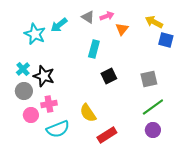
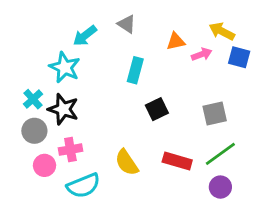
pink arrow: (107, 16) -> (202, 54), moved
orange triangle: (122, 29) -> (176, 41), turned 40
cyan star: (35, 34) -> (65, 67), moved
red rectangle: (107, 135) -> (177, 161), moved, turned 48

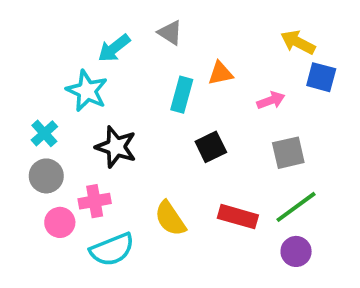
orange triangle: (176, 41) -> (221, 73), moved
pink arrow: (202, 54) -> (271, 100), moved
black star: (63, 109) -> (116, 147), moved

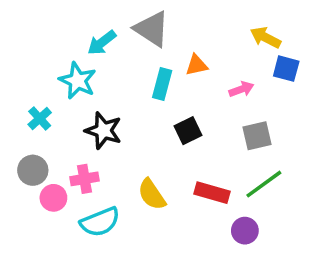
gray triangle: (170, 33) -> (152, 29), size x1.6
gray circle: (46, 176) -> (33, 170), moved
purple circle: (296, 251) -> (245, 231), moved

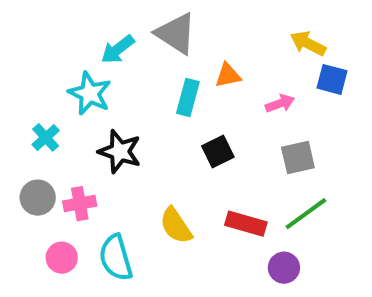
pink cross: (84, 179) -> (80, 204), moved
pink circle: (53, 198) -> (62, 258), moved
cyan semicircle: (100, 222) -> (116, 258), turned 96

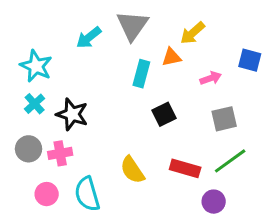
gray triangle: (176, 33) -> (132, 25), turned 32
yellow arrow: (308, 43) -> (193, 33), moved, turned -68
cyan star: (90, 93) -> (36, 66), moved
black star: (120, 152) -> (72, 114), moved

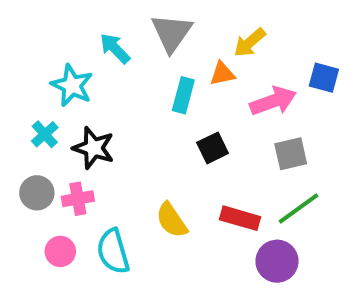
cyan arrow: (89, 38) -> (115, 48), turned 84
cyan star: (36, 66) -> (72, 85), moved
pink arrow: (211, 78) -> (273, 101), size x1.6
purple circle: (214, 202) -> (277, 261), size x1.4

